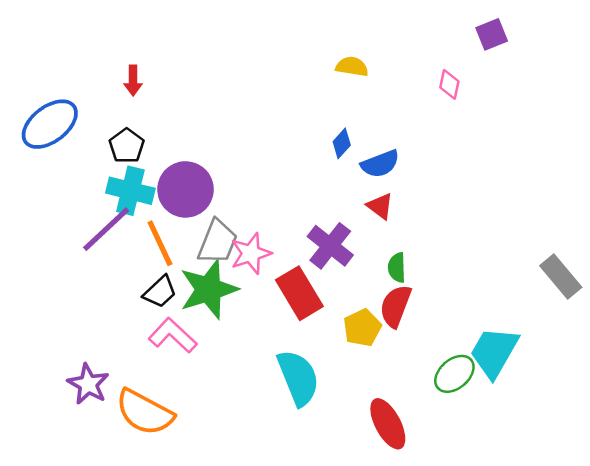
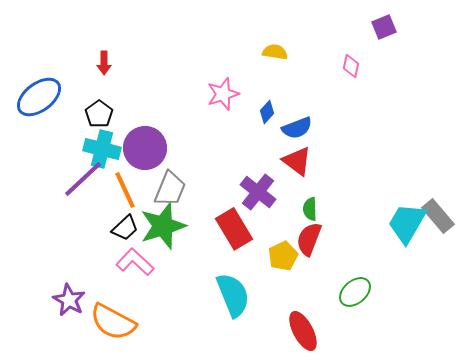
red triangle: (380, 206) -> (297, 161), size x1.4
pink star: (251, 253) -> (223, 94), moved
cyan trapezoid: (494, 352) -> (407, 223), moved

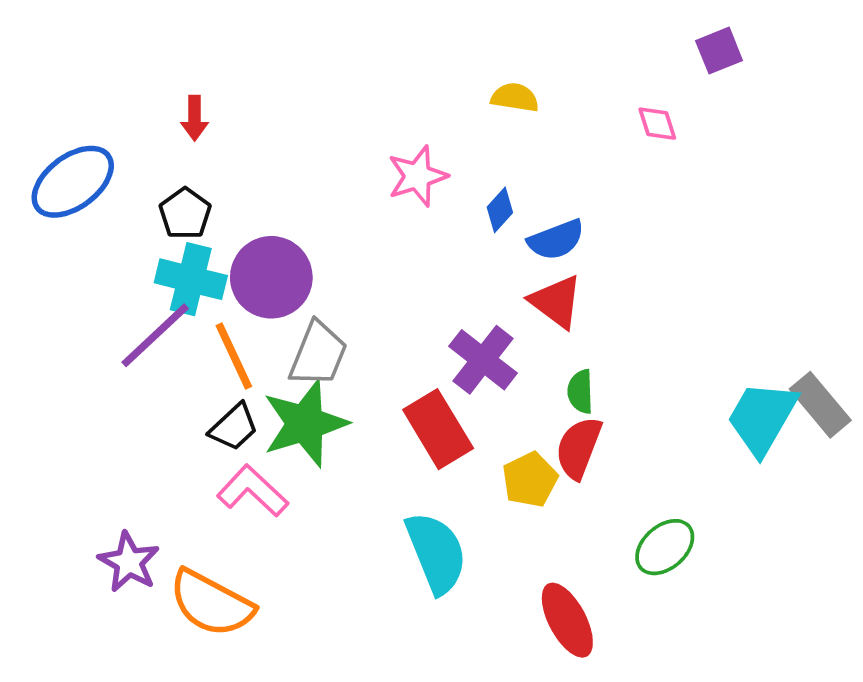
pink diamond: (351, 66) -> (657, 124), turned -30

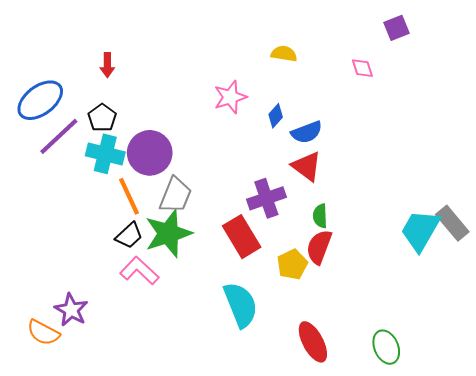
purple line: (155, 335) -> (59, 136), moved
purple cross: (483, 360) -> (266, 198), turned 33
green ellipse: (665, 547) -> (386, 347), moved, turned -72
orange semicircle: (211, 603) -> (43, 333), moved, size x0.7

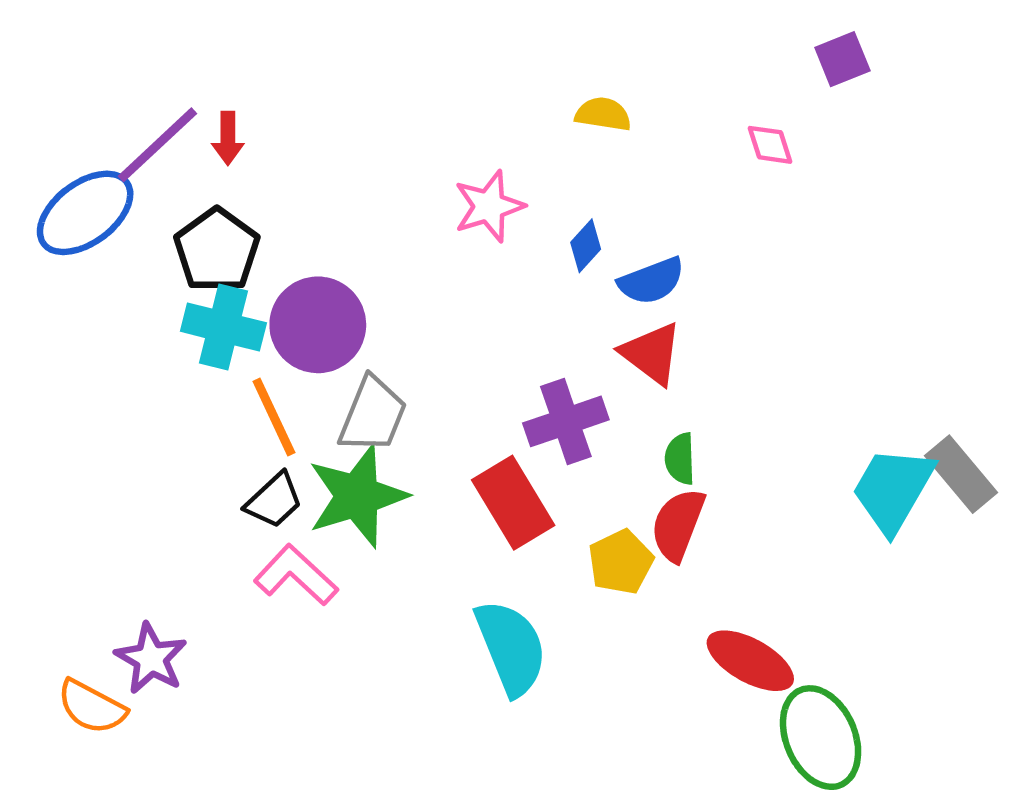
black pentagon: (102, 118) -> (217, 250), size x1.4
purple line: (59, 136) -> (158, 145), moved
red ellipse: (313, 342) -> (750, 661), moved, turned -33
green ellipse: (386, 347) -> (821, 738), size x1.4

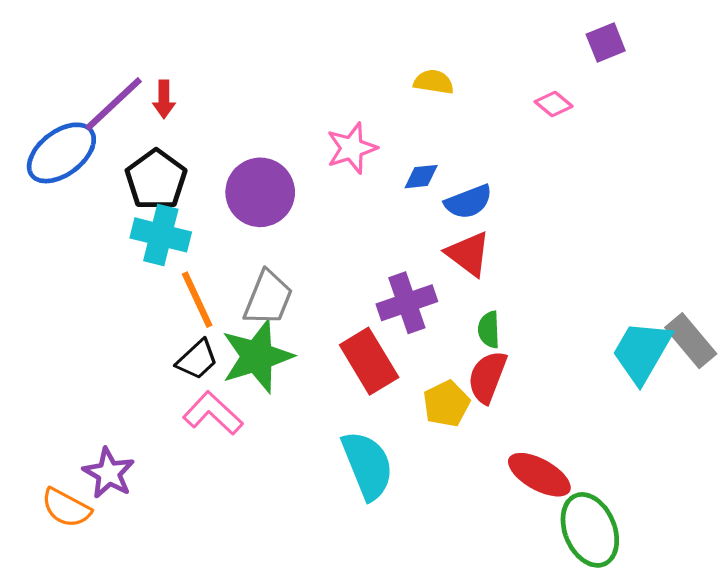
pink diamond: (770, 145) -> (554, 104), turned -33
blue diamond: (586, 246) -> (421, 177), turned 42
purple circle: (318, 325) -> (260, 192), moved

